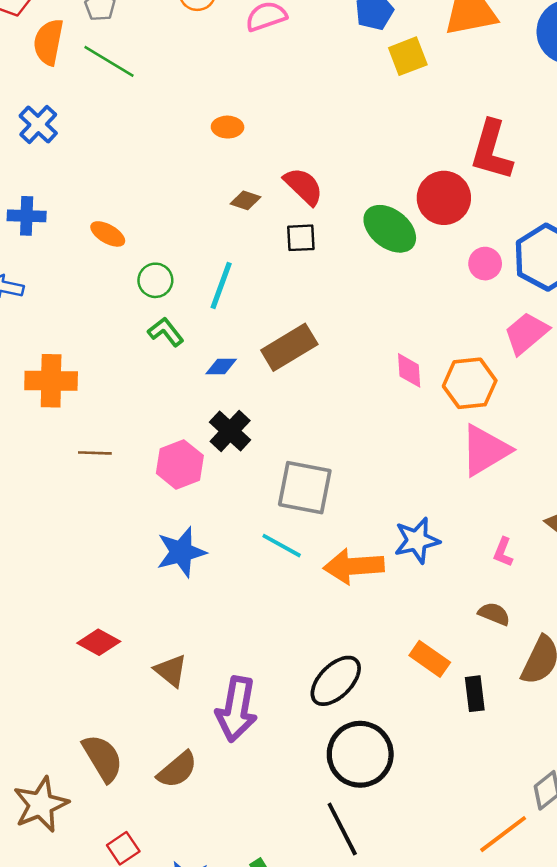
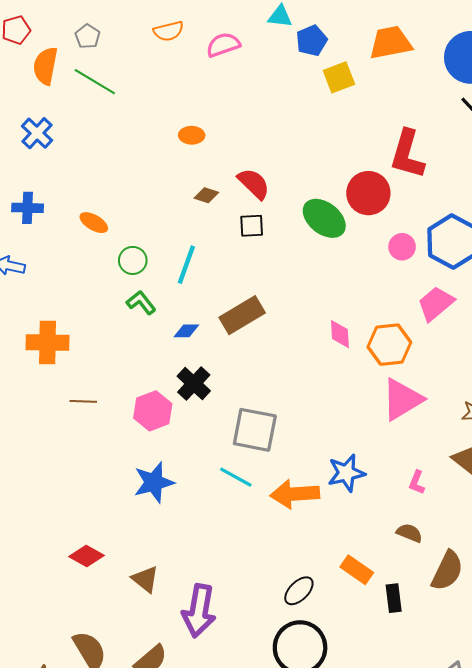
black ellipse: (336, 681) -> (299, 591), moved, size x0.7

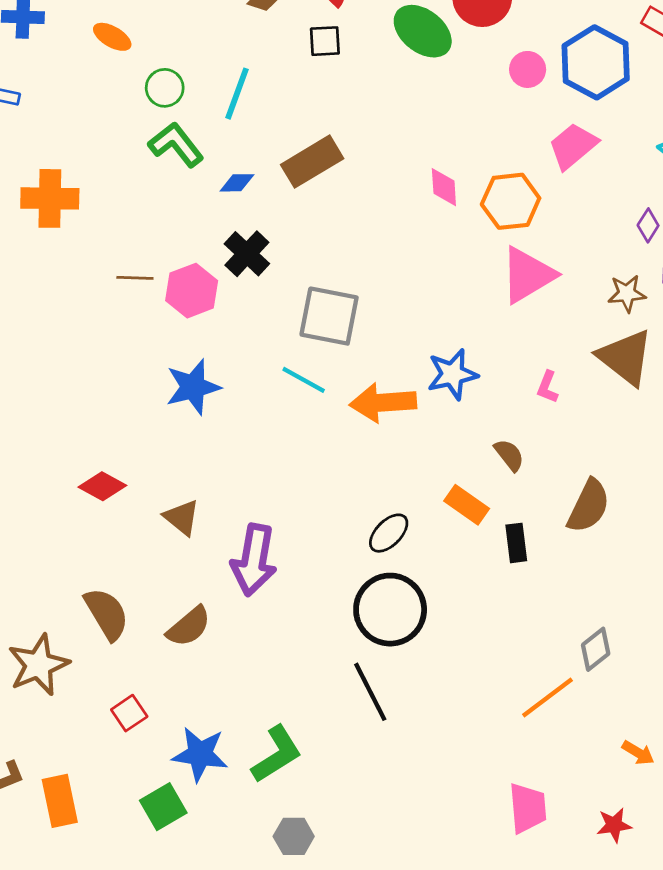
green L-shape: (141, 303) -> (176, 145), size x1.4
brown line: (83, 401) -> (135, 278), moved
brown semicircle: (409, 533) -> (509, 455), moved, turned 30

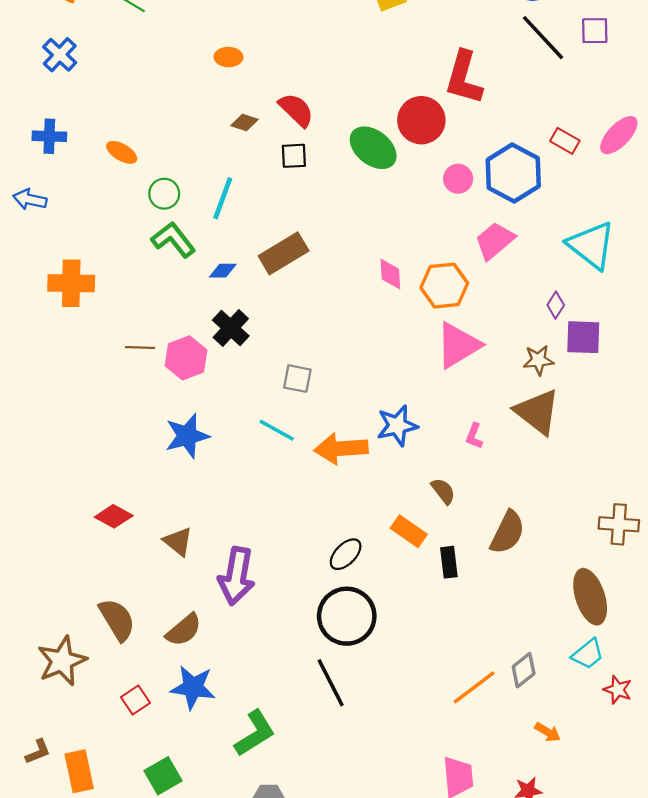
gray square: (329, 316) -> (297, 379), size x0.6
gray diamond: (596, 649) -> (524, 670), moved
blue star: (200, 754) -> (193, 687), moved

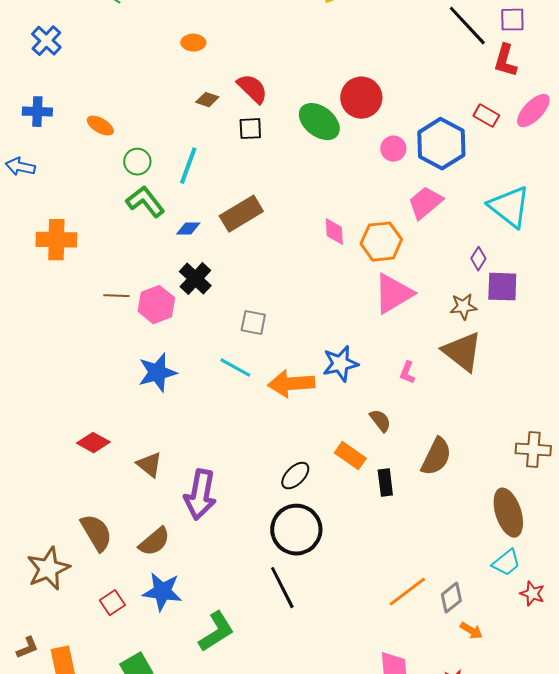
red L-shape: (464, 78) -> (505, 61), moved, size x0.7
gray diamond: (524, 670) -> (451, 598), moved

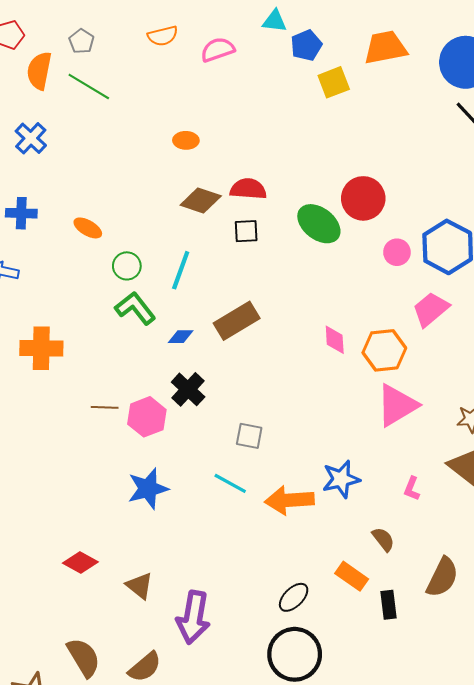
red semicircle: (252, 89) -> (248, 189), turned -40
brown diamond: (207, 100) -> (201, 201), size x1.6

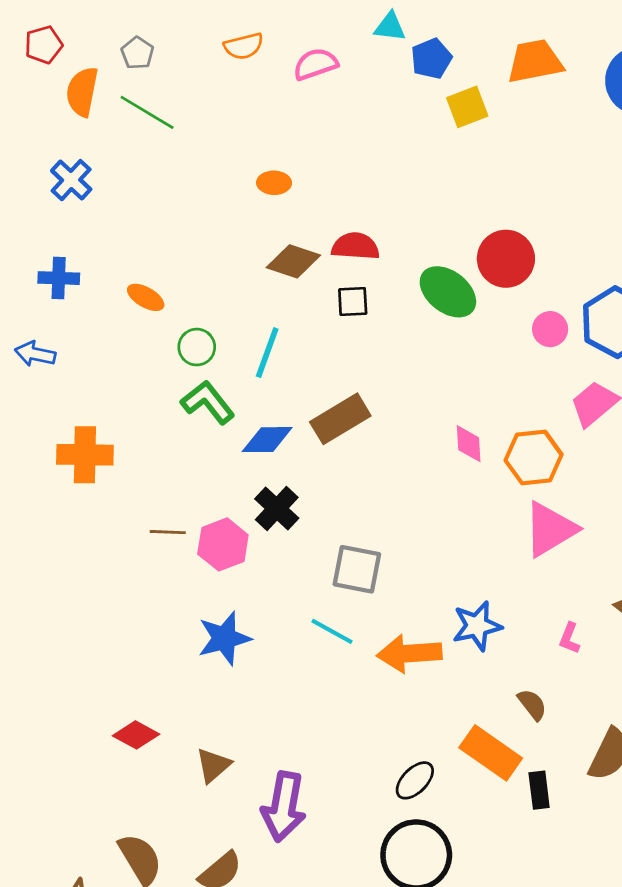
blue diamond: (181, 337) -> (267, 440), size x1.5
gray square: (249, 436) -> (357, 569), size x1.4
orange rectangle: (352, 576) -> (491, 753), size x1.4
brown triangle: (139, 586) -> (213, 765), turned 40

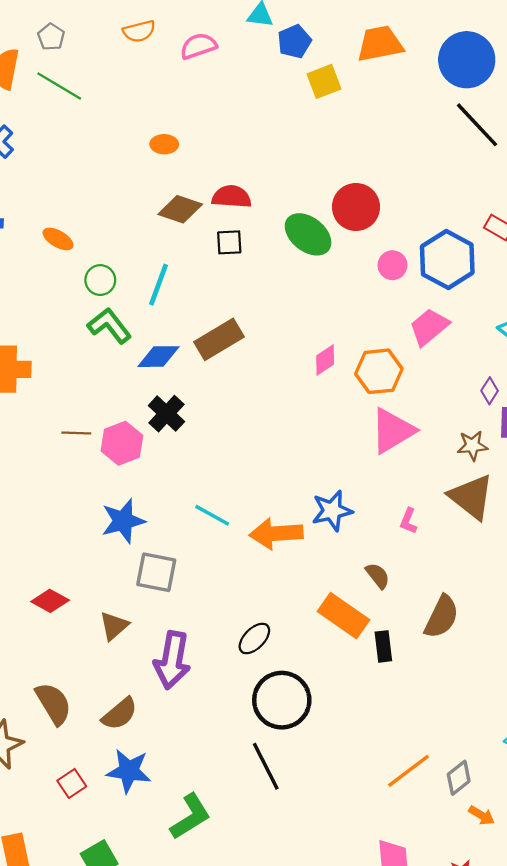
pink diamond: (469, 444) -> (325, 360), turned 60
gray square: (357, 569) -> (156, 572), moved
black ellipse: (415, 780) -> (254, 638), moved

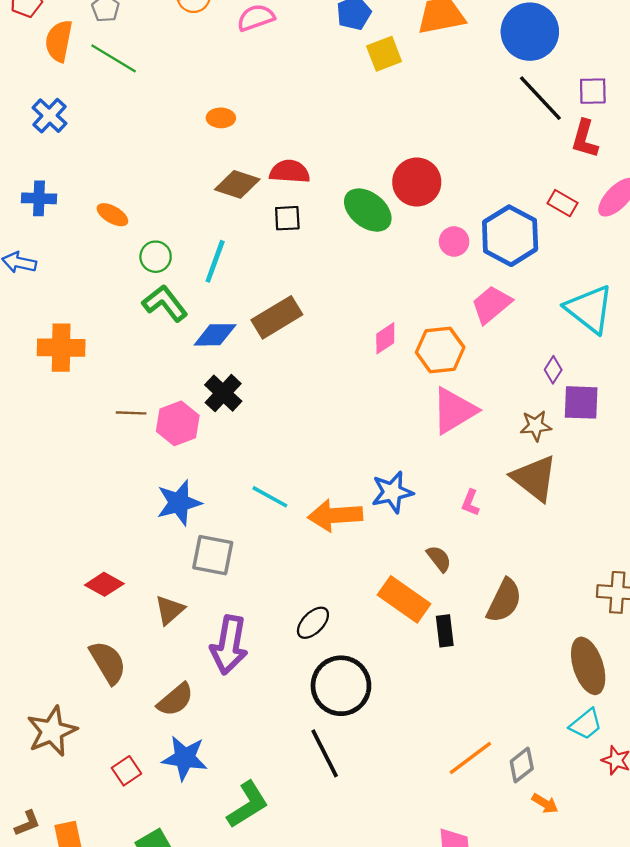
brown semicircle: (53, 704) -> (108, 662), moved

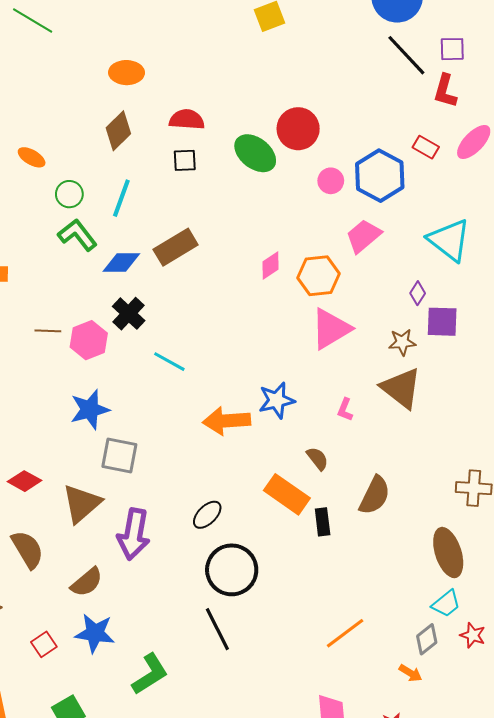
orange ellipse: (221, 118) -> (127, 73), size x1.4
brown diamond: (237, 184) -> (118, 131), moved, turned -63
cyan line: (270, 497) -> (169, 362), moved
brown triangle: (170, 610) -> (82, 503), size x1.5
gray diamond: (522, 765) -> (427, 639), moved

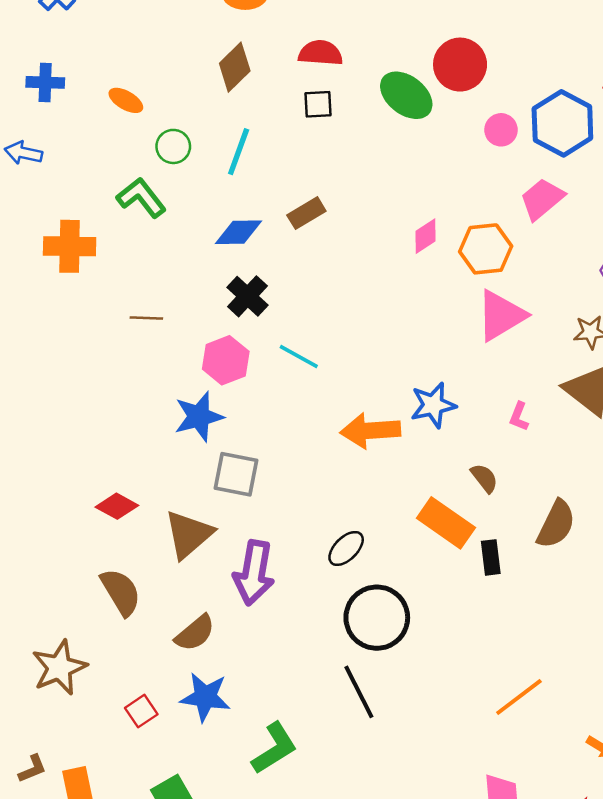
green L-shape: (78, 235) -> (141, 198), moved
brown rectangle: (176, 247) -> (306, 213), size x0.7
pink hexagon: (89, 340) -> (226, 360), moved

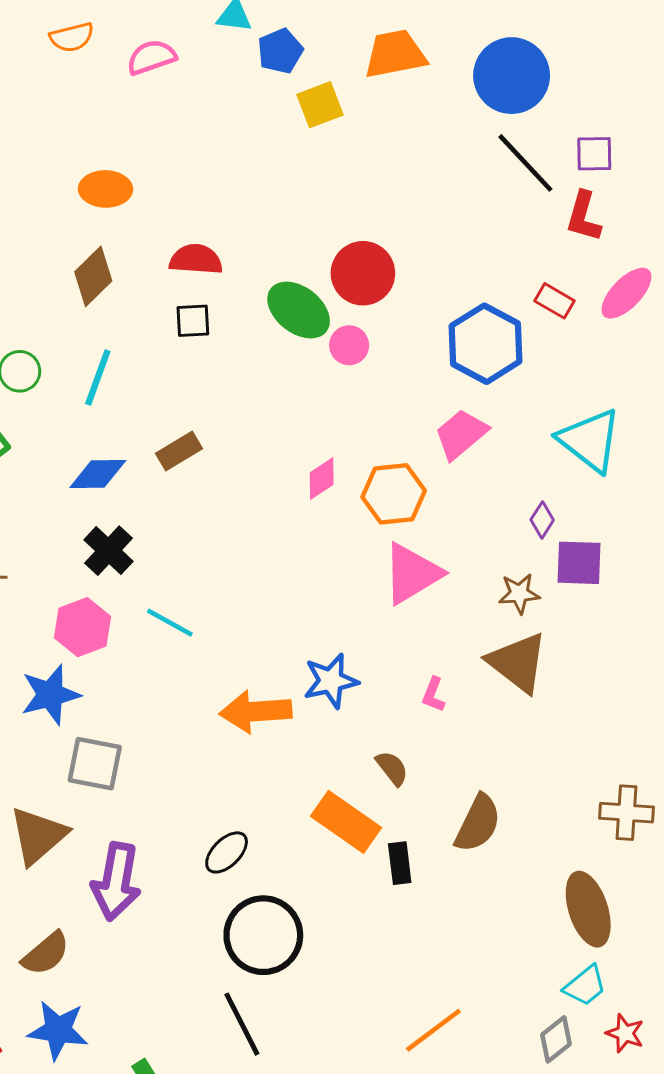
pink circle: (501, 130) -> (349, 345), moved

